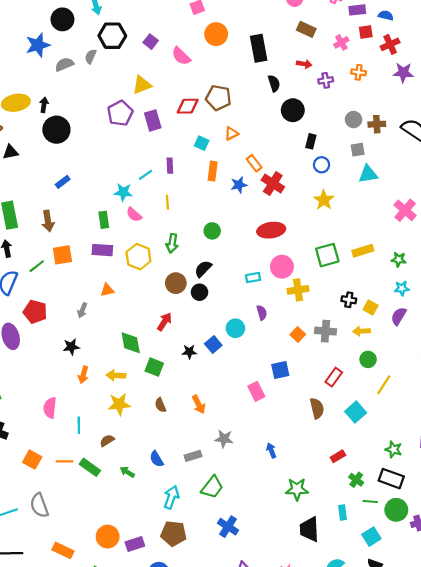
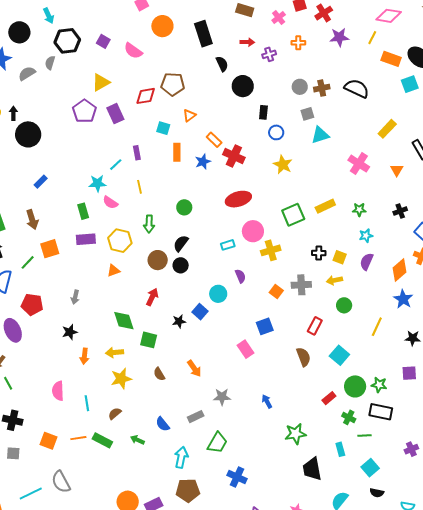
orange triangle: (107, 290) -> (113, 271), moved
yellow line: (384, 385) -> (377, 327), moved
green circle: (396, 510) -> (355, 386), moved

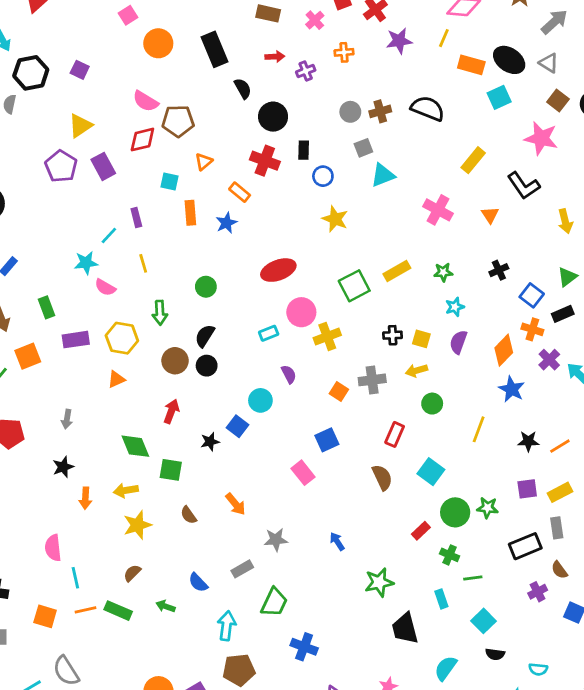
pink semicircle: (133, 51) -> (146, 101), moved
red cross: (234, 156) -> (265, 161), moved
green rectangle: (83, 211) -> (47, 307), moved
cyan line: (87, 403) -> (75, 578), moved
black rectangle: (381, 412) -> (525, 546), moved, turned -30

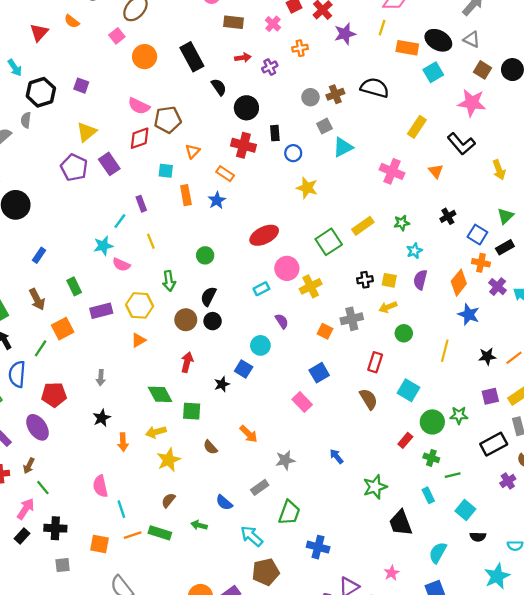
cyan arrow: (227, 626) -> (252, 536), turned -50

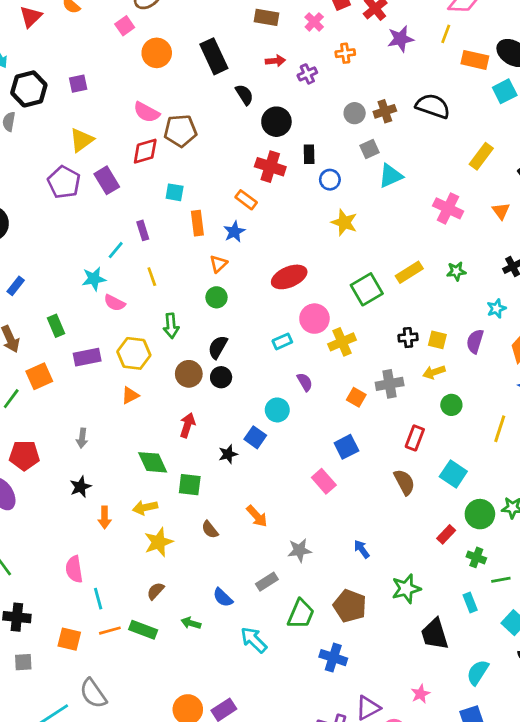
purple square: (81, 86) -> (78, 84), turned -35
orange triangle: (193, 151) -> (218, 264), moved
cyan star: (414, 251) -> (496, 309), moved
brown pentagon: (266, 572) -> (350, 606), moved, turned 30

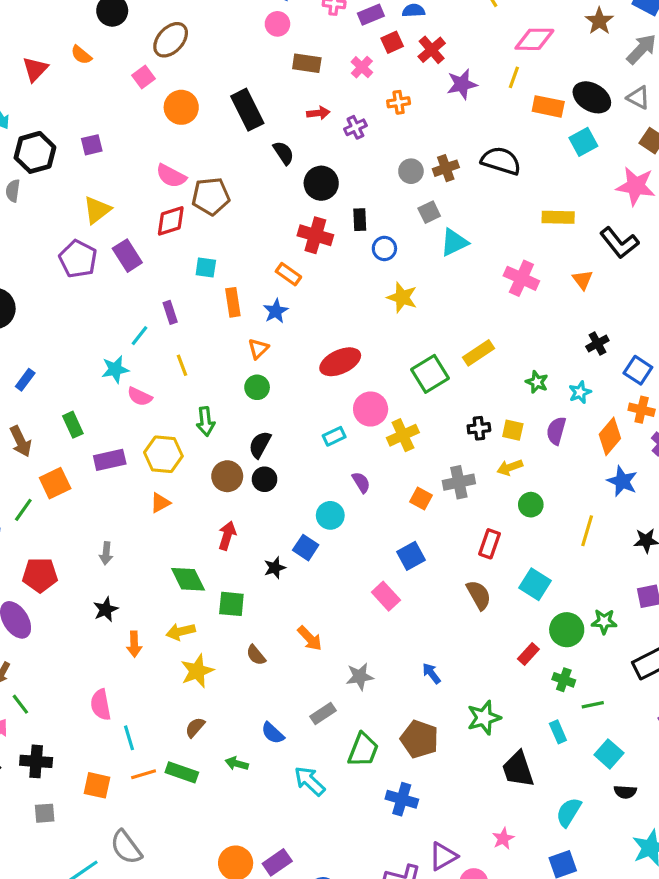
yellow rectangle: (481, 156) -> (558, 217), turned 56
green star: (456, 271) -> (537, 382), moved, turned 30

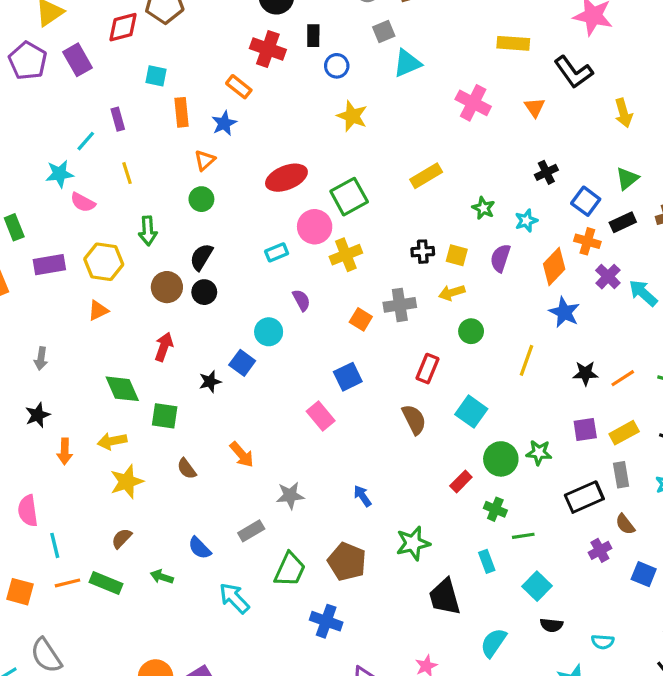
green square: (430, 374) -> (349, 197), moved

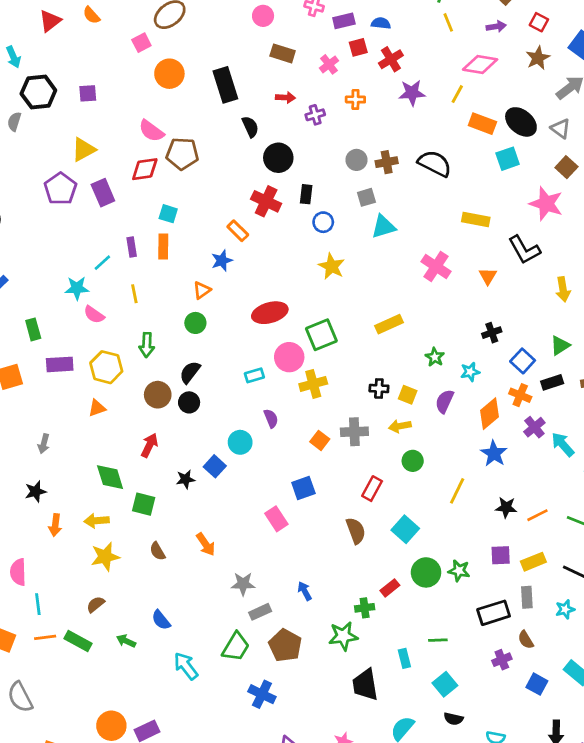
orange rectangle: (181, 112) -> (163, 247), moved
green cross: (495, 509) -> (365, 608), moved, turned -36
gray rectangle: (251, 531) -> (260, 612), moved

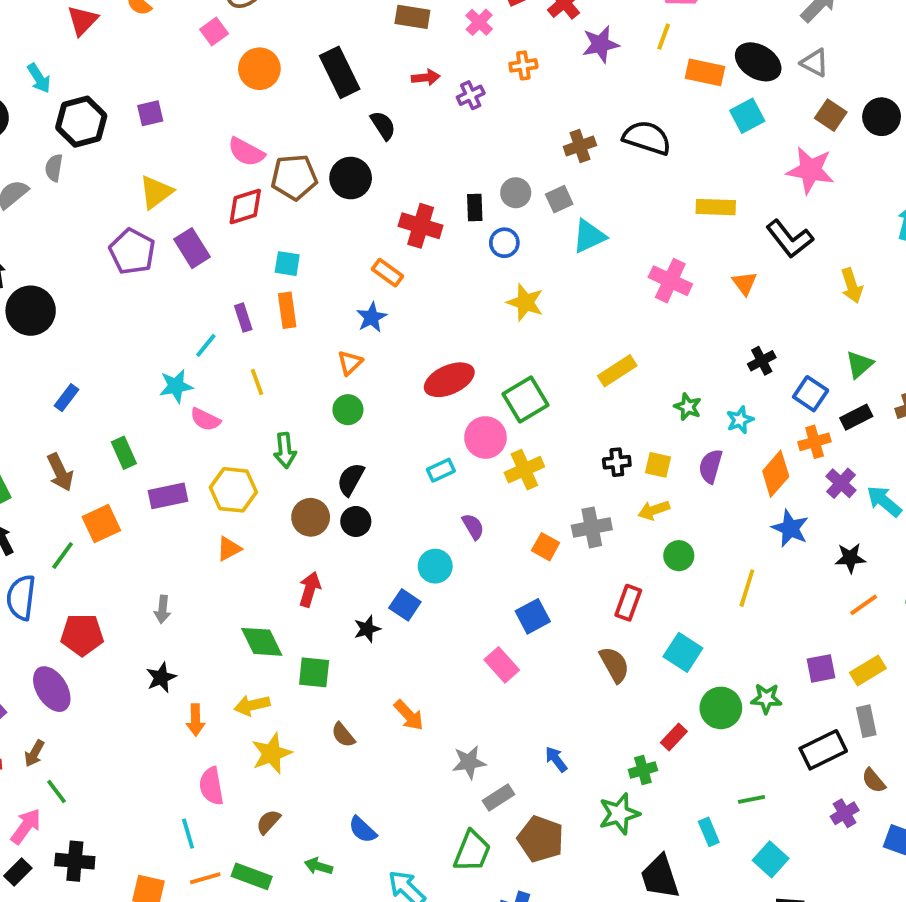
black circle: (278, 158) -> (351, 178), moved
gray circle: (357, 160) -> (516, 193), moved
orange cross: (520, 395) -> (815, 442), turned -30
black star: (506, 507) -> (850, 558), moved
pink semicircle: (18, 572) -> (211, 786), moved

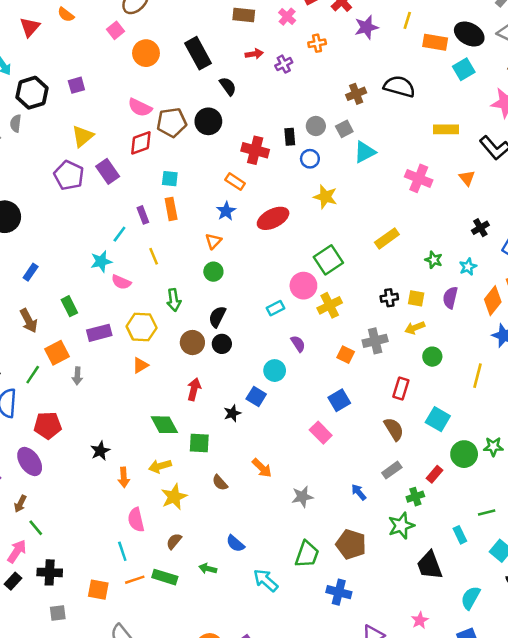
red ellipse: (449, 380) -> (273, 218), moved
gray arrow: (163, 609) -> (77, 376), moved
gray rectangle: (499, 797) -> (392, 470), moved

